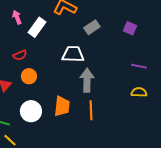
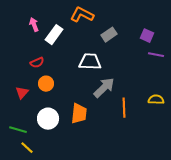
purple line: (139, 66) -> (156, 55), moved
gray arrow: (87, 80) -> (104, 88), turned 45
orange line: (91, 110) -> (124, 108), moved

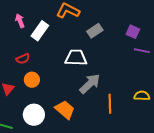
orange trapezoid: (79, 114) -> (65, 110), turned -55

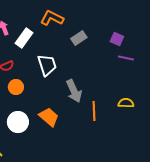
white trapezoid: (76, 58) -> (47, 65), moved, turned 70
gray arrow: (90, 84) -> (74, 91), turned 110

